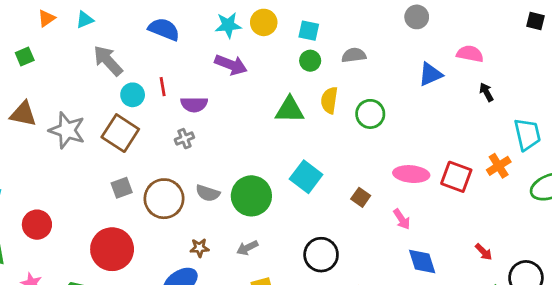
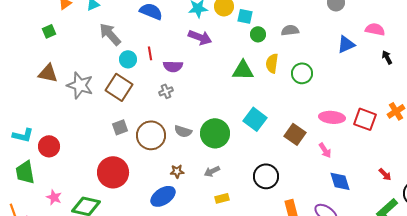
cyan square: (309, 31) -> (245, 16), moved
brown square: (361, 197) -> (295, 134), size x1.5
red circle: (37, 225) -> (49, 146), moved

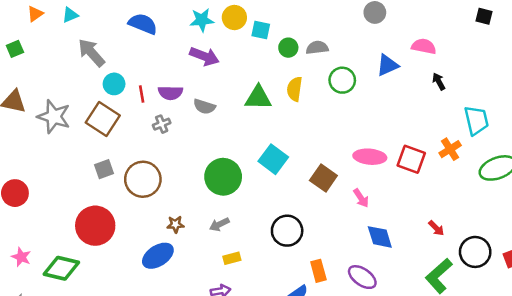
green circle: (258, 34) -> (288, 48), moved
red line: (150, 53) -> (142, 94), moved
green circle: (302, 73) -> (342, 80), moved
gray semicircle: (183, 131) -> (204, 107), moved

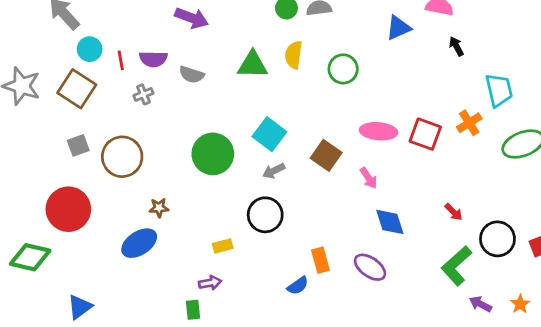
green circle: (342, 80) -> (343, 69), moved
gray arrow: (219, 224) -> (274, 171), moved
black circle: (287, 231) -> (265, 215), moved

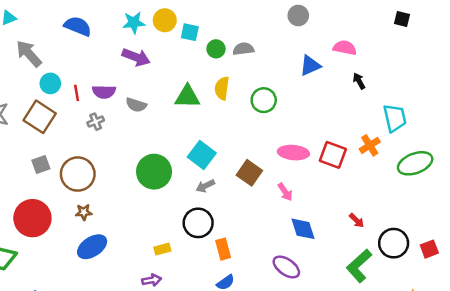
brown star: (159, 208) -> (84, 212), moved
orange rectangle: (320, 260) -> (223, 249), moved

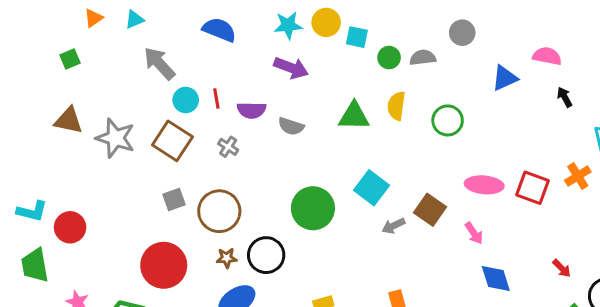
gray circle: (298, 15) -> (462, 33), moved
red line: (77, 93) -> (216, 99), moved
gray cross: (96, 122) -> (228, 147), moved, turned -35
gray arrow: (205, 186) -> (393, 226), moved
black circle: (198, 223) -> (266, 255), moved

